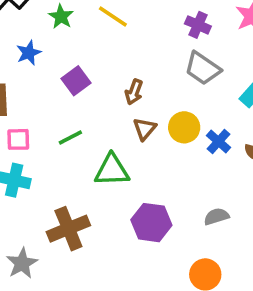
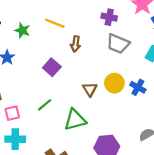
purple square: (76, 81) -> (52, 67), moved
brown arrow: (134, 92) -> (76, 44), moved

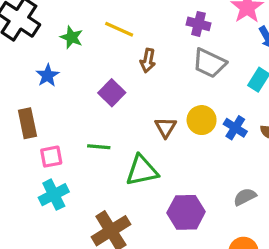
green line: (45, 105) -> (99, 147), turned 42
cyan cross: (15, 139) -> (54, 195), turned -30

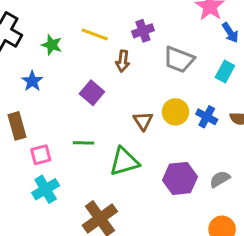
purple cross: (198, 24) -> (143, 31), moved, turned -30
purple hexagon: (186, 212) -> (180, 178), moved

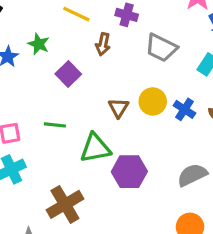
purple cross: (143, 31) -> (127, 15), turned 30
green star: (52, 45) -> (39, 44), moved
purple hexagon: (180, 178) -> (129, 172), moved
gray semicircle: (220, 179) -> (192, 175), size x1.4

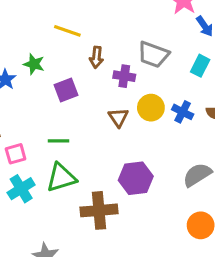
purple cross: (127, 15) -> (124, 76), moved
purple square: (68, 74) -> (66, 90), turned 30
green triangle: (95, 148) -> (61, 178), moved
brown cross: (65, 204) -> (99, 210), moved, turned 32

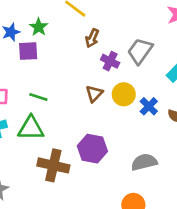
gray trapezoid: (153, 55) -> (140, 51), turned 88
purple square: (66, 90) -> (28, 51), moved

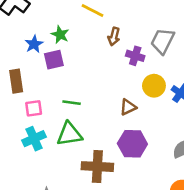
brown triangle: (94, 94) -> (128, 107), moved, turned 30

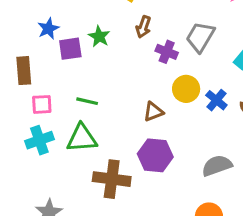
green star: (60, 35) -> (99, 37), moved

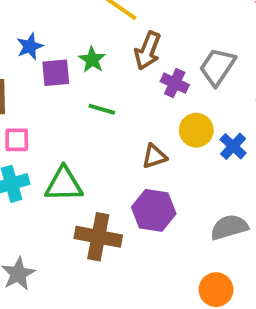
brown arrow: (143, 27) -> (148, 51), size x1.4
green line: (87, 101) -> (102, 109), moved

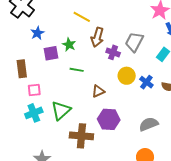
blue star: (30, 46) -> (37, 33), moved
brown triangle: (154, 156) -> (98, 91), moved
green triangle: (64, 184) -> (61, 110), turned -35

